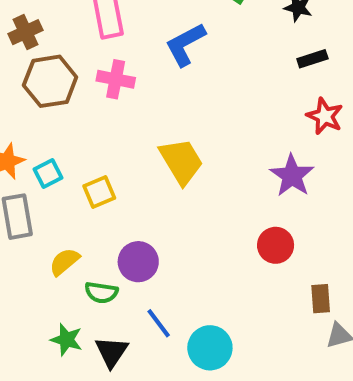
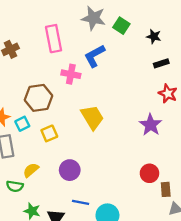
pink cross: (116, 79) -> (71, 74), moved
brown hexagon: (50, 81) -> (38, 98), moved
red circle: (276, 245) -> (149, 173), moved
green semicircle: (101, 292) -> (15, 186), moved
blue line: (159, 323) -> (81, 202), turned -42

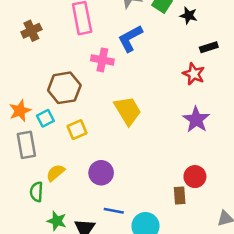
black star: (154, 36) -> (189, 16), moved
red star: (168, 94) -> (194, 74), moved
green semicircle: (15, 186) -> (36, 192), turned 84
brown rectangle: (166, 189) -> (180, 196), moved

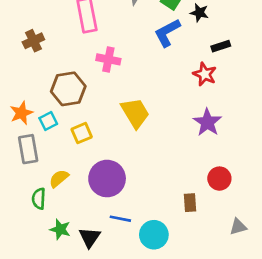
brown cross: (31, 31) -> (33, 41), moved
blue L-shape: (130, 38) -> (167, 33), moved
purple circle: (101, 173) -> (107, 179), size x1.4
red circle: (195, 177) -> (219, 179), moved

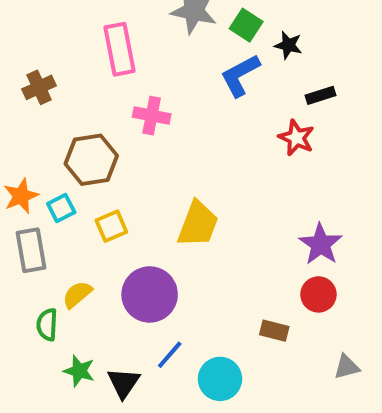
yellow trapezoid: (135, 113) -> (198, 224), moved, turned 52
purple star: (207, 122) -> (320, 244), moved
brown rectangle: (190, 203) -> (274, 331), turned -72
blue line: (120, 219) -> (170, 355), turned -60

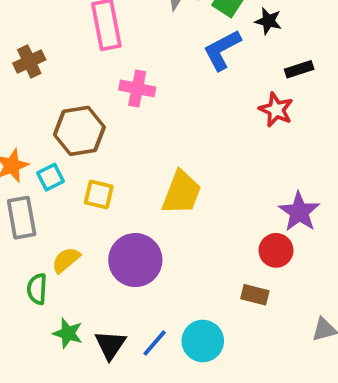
yellow square: (111, 226) -> (99, 194), turned 36
red circle: (318, 294) -> (276, 250), moved
blue line: (170, 355) -> (155, 343), moved

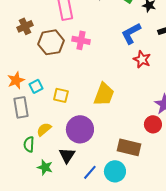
blue L-shape: (222, 50) -> (131, 33), moved
red star: (276, 110) -> (142, 59), moved
brown hexagon: (79, 131) -> (51, 42), moved
brown rectangle: (255, 295) -> (129, 147), moved, size x1.6
black triangle: (110, 345) -> (67, 155), moved

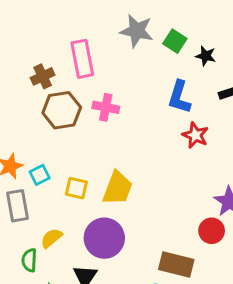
brown cross: (25, 26) -> (43, 76), moved
blue L-shape: (131, 33) -> (179, 97), turned -45
yellow trapezoid: (104, 94) -> (118, 188), moved

